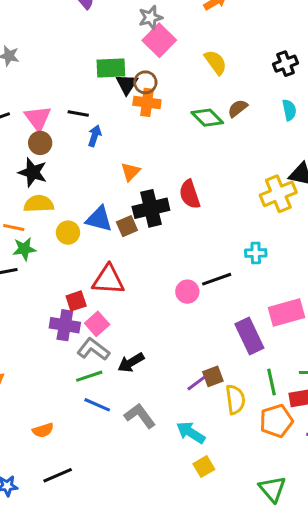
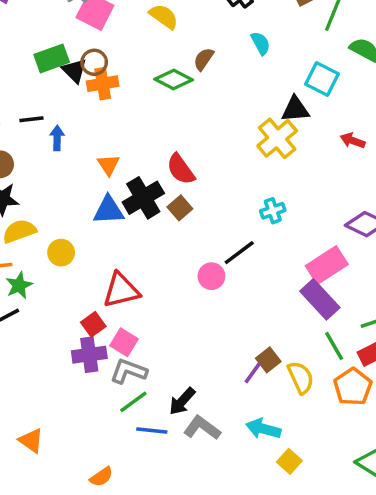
blue triangle: (99, 219) -> (109, 210), moved
brown square: (127, 226) -> (180, 208), moved
purple rectangle: (249, 336) -> (320, 299), moved
black arrow: (131, 363) -> (182, 401), moved

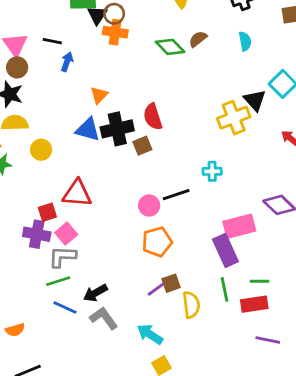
black triangle: (295, 109) -> (255, 100), turned 35
gray L-shape: (129, 371) -> (62, 257), turned -36
orange pentagon: (353, 387) -> (157, 242), moved

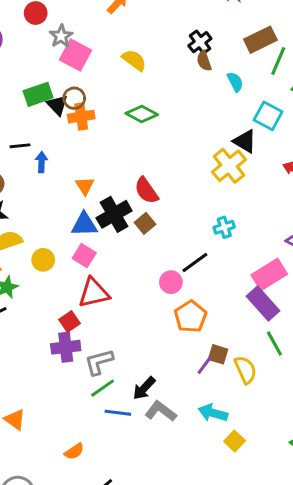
brown semicircle: (198, 39) -> (204, 61), moved, turned -54
cyan semicircle: (245, 41) -> (235, 82), moved
pink square: (66, 234) -> (84, 256), moved
brown square: (171, 283) -> (218, 354), turned -36

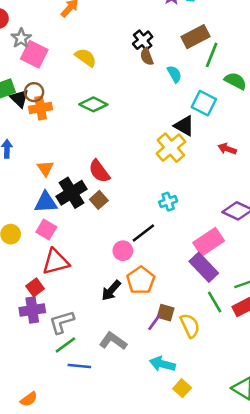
black arrow: (144, 388) -> (111, 290), moved
gray L-shape: (161, 411) -> (113, 341), moved
orange semicircle: (74, 451) -> (29, 399), moved

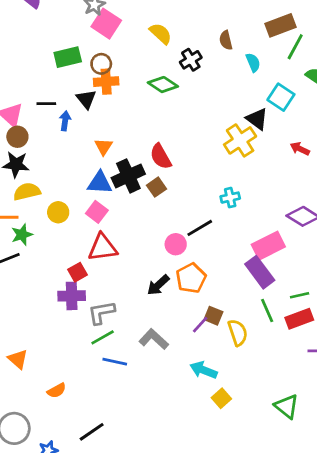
black cross: (143, 40) -> (191, 60), moved
black triangle: (19, 98) -> (86, 99), moved

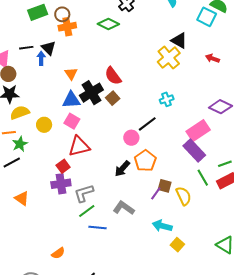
cyan square: (281, 97) -> (207, 17), moved
black triangle: (86, 99) -> (49, 48), moved
orange triangle: (18, 359) -> (22, 198), moved

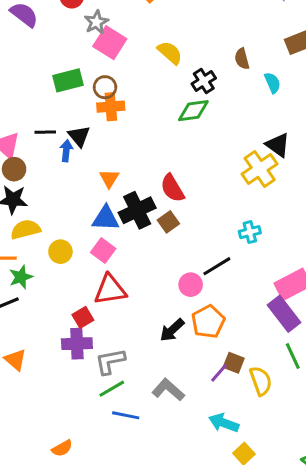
green diamond: (108, 24) -> (193, 111), moved, turned -40

